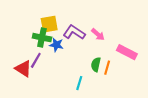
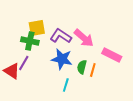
pink arrow: (98, 34) -> (84, 38), size x1.5
blue star: (56, 45) -> (62, 59), moved, size x1.5

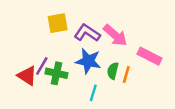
green cross: (30, 41) -> (56, 73), moved

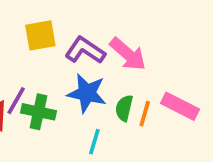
pink rectangle: (149, 56) -> (180, 106), moved

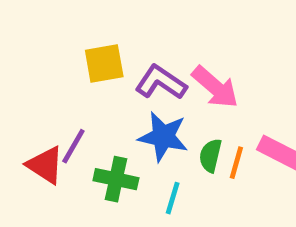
green cross: (38, 112) -> (116, 179), moved

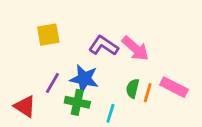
yellow square: (104, 63) -> (48, 35), moved
blue star: (163, 137) -> (84, 79), moved
red triangle: (45, 165) -> (25, 106), moved

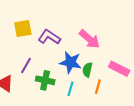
purple L-shape: (104, 46) -> (49, 37), moved
blue star: (84, 79) -> (70, 62), moved
orange line: (148, 93) -> (98, 87), moved

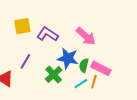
pink rectangle: (119, 69) -> (101, 68), moved
green cross: (45, 80) -> (54, 75), moved, turned 36
cyan line: (70, 89) -> (81, 84), moved, turned 40

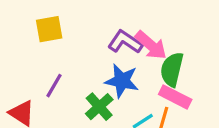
purple L-shape: (48, 34) -> (125, 42), moved
green semicircle: (84, 65) -> (172, 69), moved, size x1.5

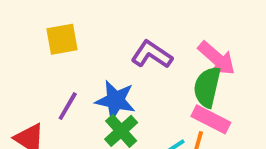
pink arrow: (151, 45) -> (217, 58), moved
blue star: (122, 81) -> (115, 100), moved

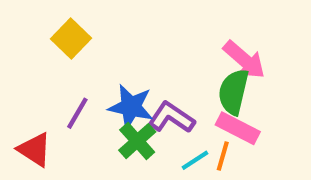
yellow square: (62, 39) -> (71, 38), turned -36
purple L-shape: (152, 55) -> (171, 118), moved

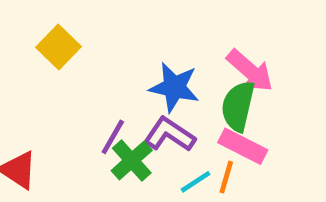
blue star: (131, 107) -> (174, 87), moved
purple line: (77, 113) -> (113, 137), moved

